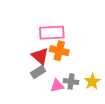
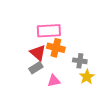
gray cross: (71, 81) -> (80, 61), moved

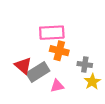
red triangle: (38, 53) -> (23, 66), moved
gray rectangle: (36, 68) -> (38, 72), size x1.5

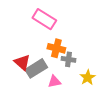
pink rectangle: (52, 33) -> (44, 19), moved, turned 35
gray cross: (85, 65) -> (68, 59), moved

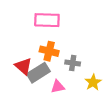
pink rectangle: (44, 19) -> (47, 20), turned -30
orange cross: (56, 48) -> (49, 51), moved

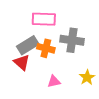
gray cross: (73, 63) -> (72, 40), moved, size x1.6
gray rectangle: (38, 73) -> (28, 45), moved

